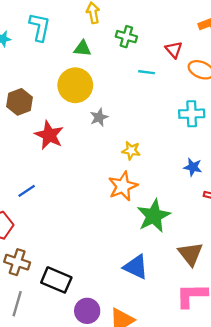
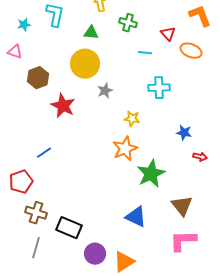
cyan cross: (192, 114) -> (159, 88), moved

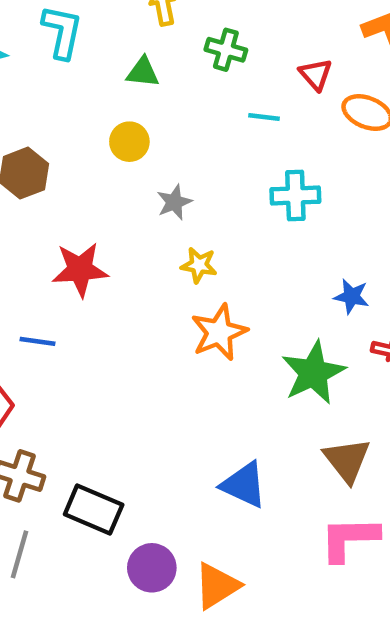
yellow circle: (85, 64) -> (129, 142), size x0.6
red star: (63, 106) -> (80, 270), moved, turned -30
yellow star: (132, 119) -> (199, 265), moved
blue line: (44, 153) -> (37, 341), turned 42
green star: (151, 174) -> (313, 373), moved

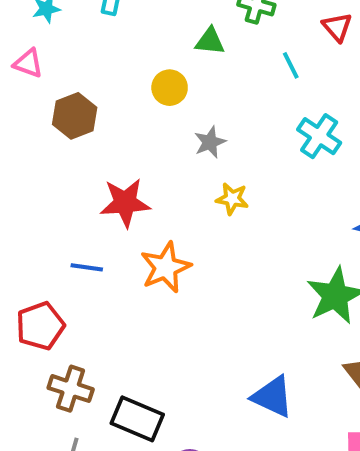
green triangle: (143, 72) -> (210, 41), moved
cyan line: (264, 117) -> (291, 65), turned 56
cyan cross: (295, 195) -> (319, 136), turned 36
orange star: (219, 332) -> (166, 267), moved

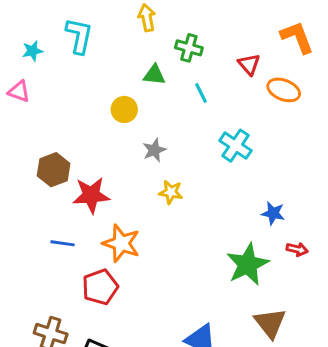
cyan line: (291, 65) -> (201, 93), moved
brown hexagon: (75, 116) -> (54, 170), moved
orange star: (166, 267) -> (121, 243), turned -30
red pentagon: (40, 326) -> (100, 287), moved

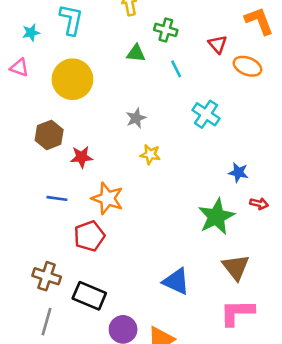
yellow circle: (124, 109) -> (72, 79), moved, size x1.8
red star: (91, 195) -> (82, 157), size x0.7

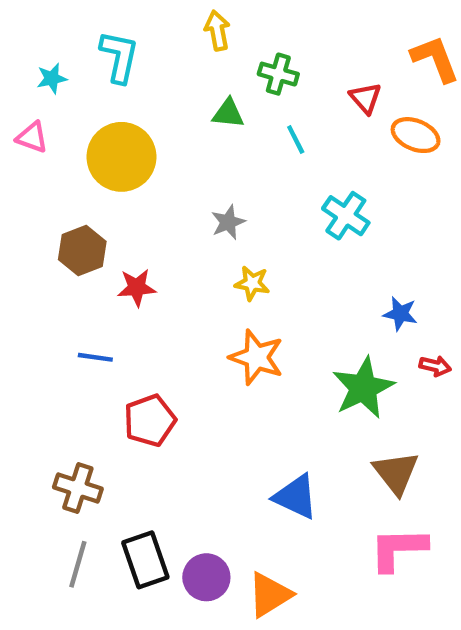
orange star: (107, 198) -> (257, 357), moved
black rectangle: (89, 296) -> (145, 560), moved, turned 48

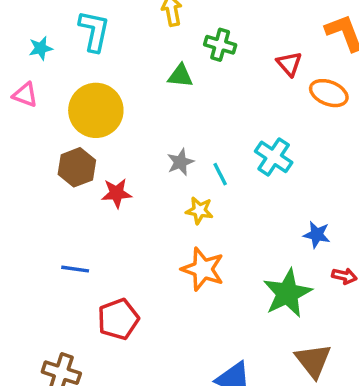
cyan line: (296, 139) -> (220, 174), moved
brown hexagon: (82, 251) -> (77, 167), moved
red star: (137, 288) -> (117, 193), moved

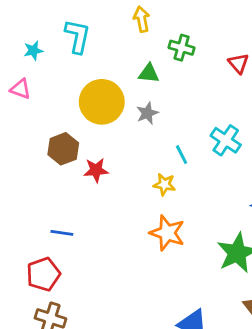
yellow circle: (96, 110) -> (102, 102), moved
gray star: (180, 162) -> (147, 113), moved
red pentagon: (118, 319) -> (43, 274), moved

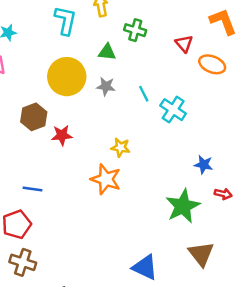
cyan L-shape: (78, 36) -> (65, 20), moved
gray star: (147, 113) -> (106, 86), turned 30
cyan line: (182, 155) -> (144, 94), moved
orange star: (167, 233) -> (106, 179), moved

